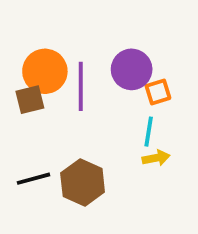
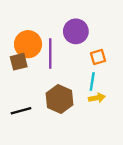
purple circle: (132, 69) -> (76, 31), moved
brown hexagon: (83, 182) -> (60, 99), moved

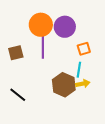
orange circle: (28, 44) -> (41, 25), moved
brown hexagon: (60, 99) -> (64, 85), moved
black line: (21, 111) -> (18, 95), turned 54

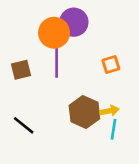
purple circle: (65, 27) -> (74, 22), moved
cyan line: (79, 70) -> (114, 129), moved

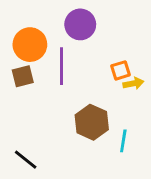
orange circle: (54, 33) -> (30, 45), moved
yellow arrow: (110, 111) -> (133, 83), moved
black line: (24, 125) -> (26, 160), moved

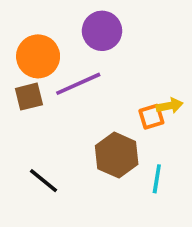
purple line: (62, 66) -> (78, 84), turned 66
orange square: (120, 70) -> (151, 117), moved
black line: (26, 160) -> (44, 181), moved

